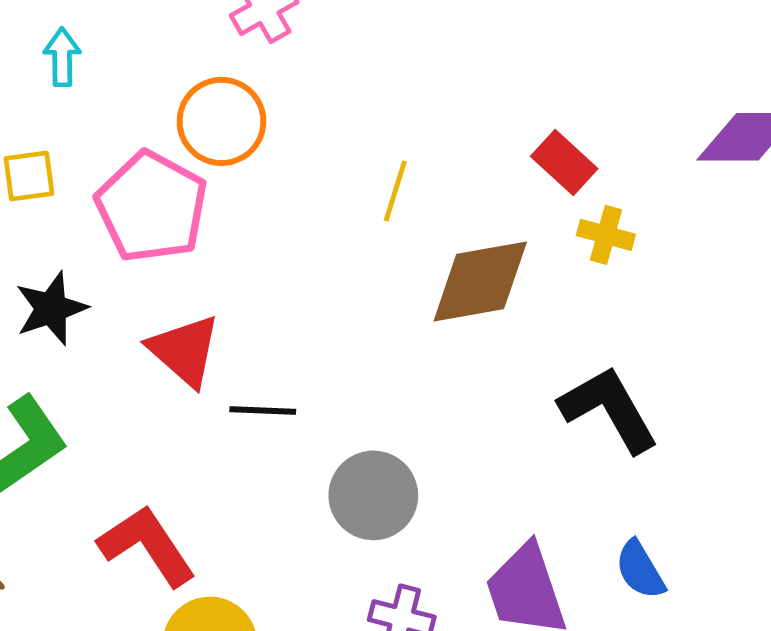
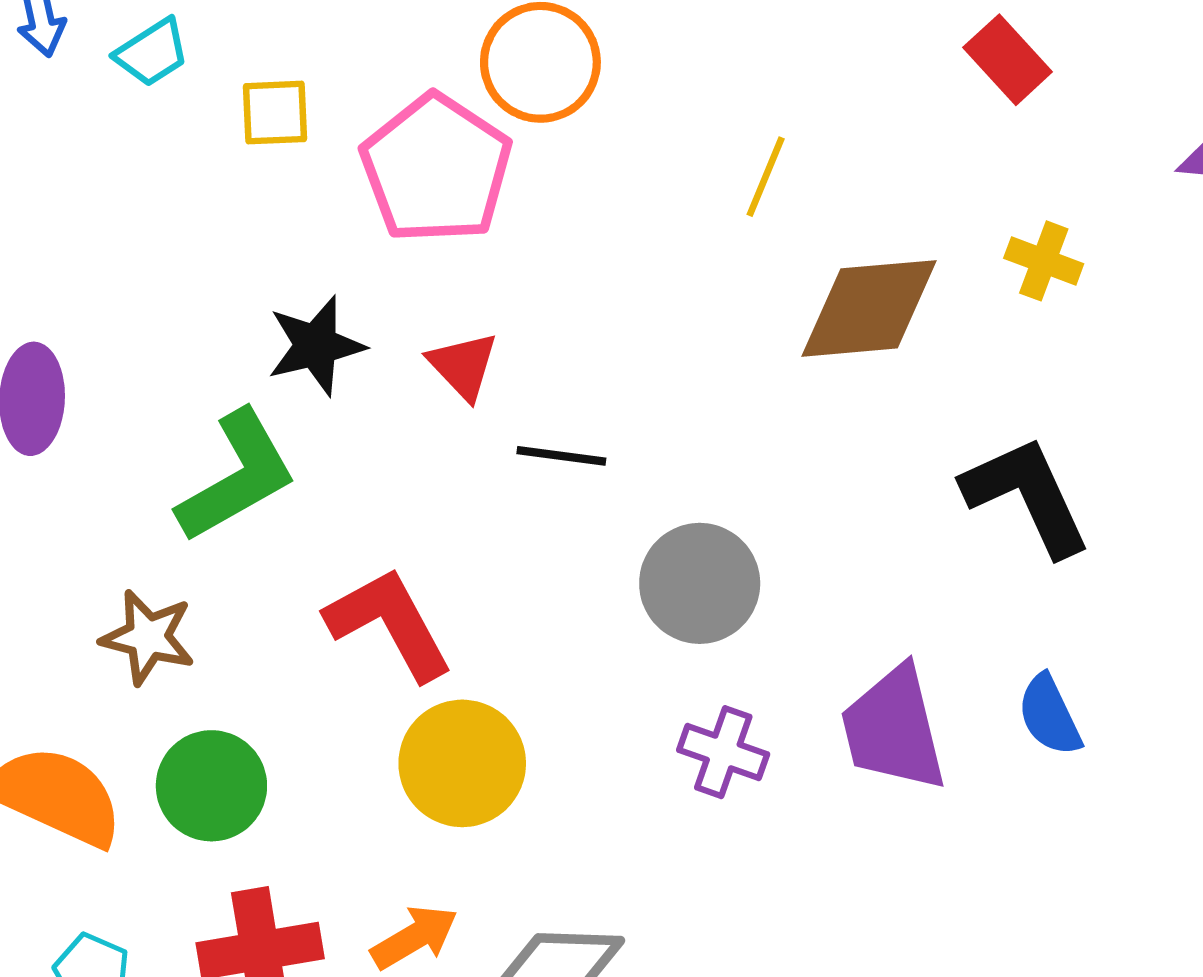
red rectangle: (564, 162) -> (1008, 60), moved
black star: (51, 308) -> (316, 346), moved
red triangle: (184, 350) -> (463, 366), size x0.7

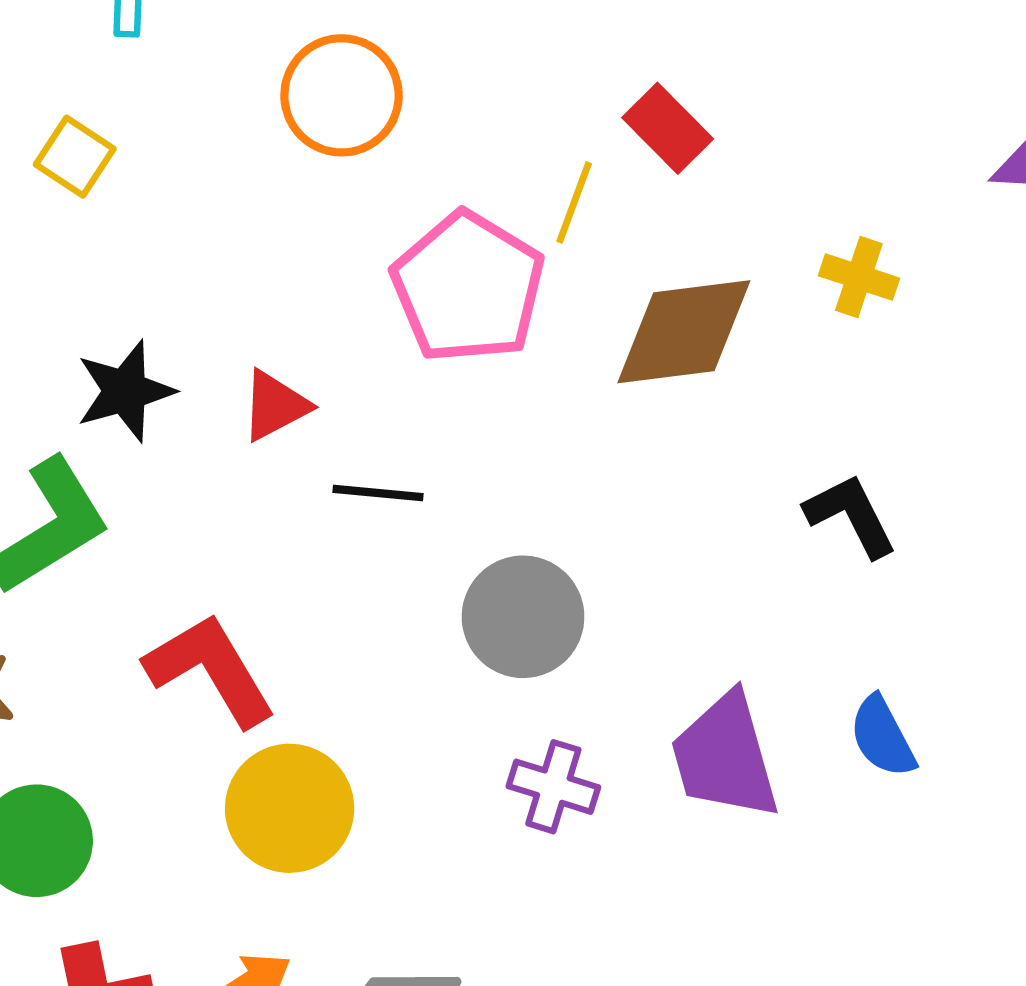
red rectangle: (1008, 60) -> (668, 128), moved
yellow square: (275, 113) -> (75, 157), turned 38
pink pentagon: (436, 169) -> (468, 287), moved
red triangle: (463, 366) -> (275, 406), turned 48
black L-shape: (1027, 496) -> (851, 515), size x0.7

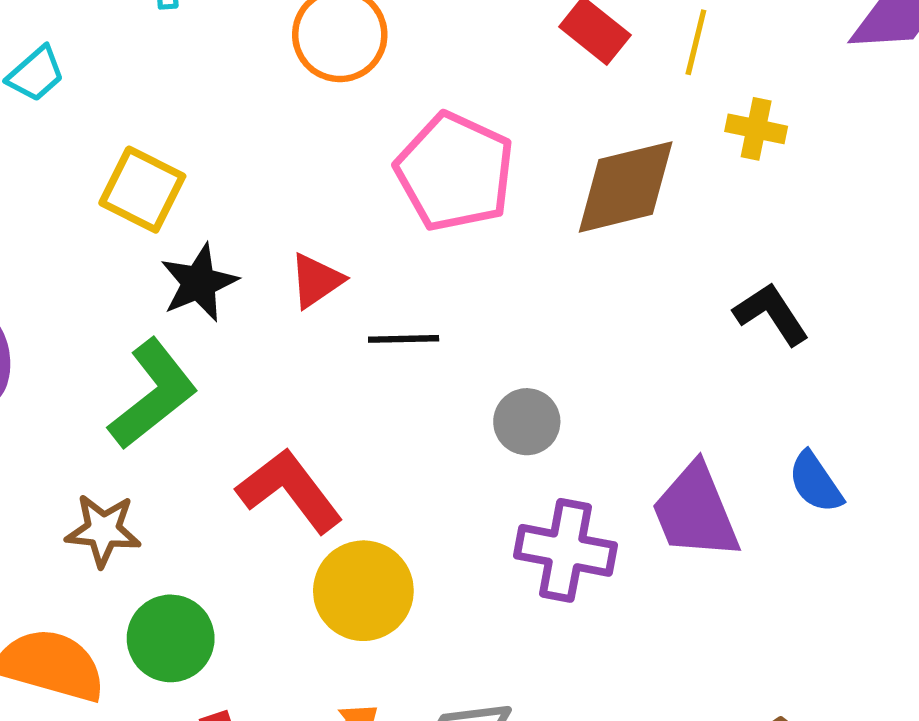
yellow square: (75, 157) -> (142, 190), moved, size x1.4
yellow line: (574, 202) -> (696, 42), moved
gray circle: (523, 617) -> (527, 422), size x0.7
purple cross: (553, 787) -> (565, 550), size x1.4

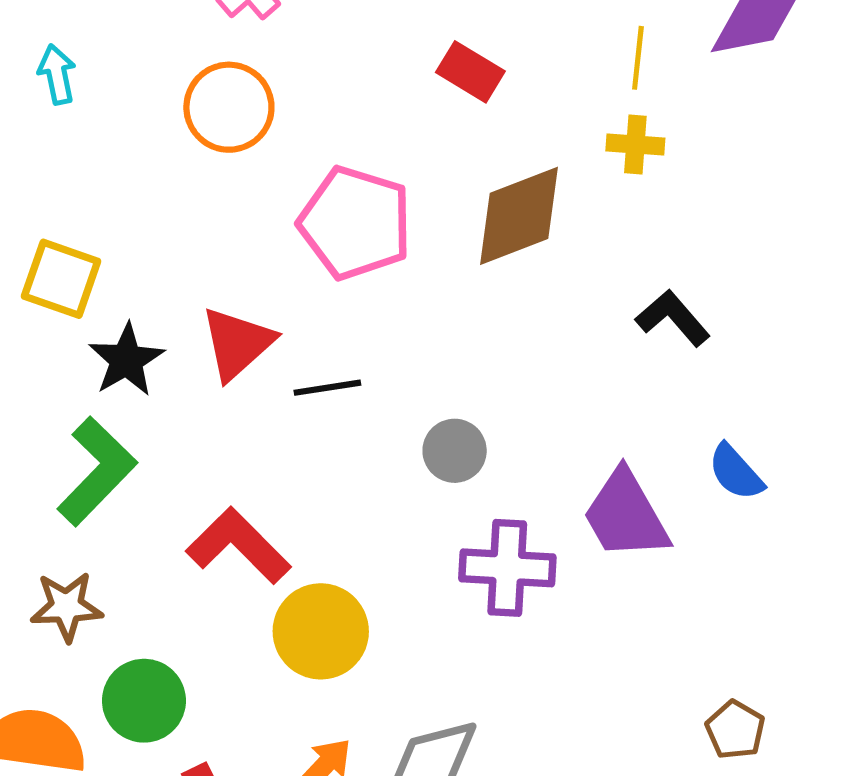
yellow line: (696, 42) -> (638, 58), moved
red triangle: (316, 281) -> (237, 343), size x1.4

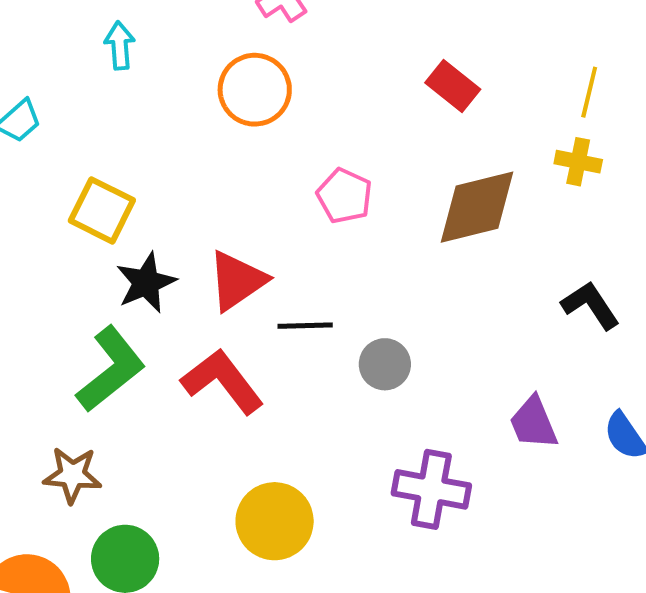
pink pentagon: (355, 223) -> (344, 196), size x0.6
gray circle: (455, 451) -> (385, 364), moved
purple trapezoid: (626, 515) -> (534, 423), moved, size x0.7
red L-shape: (238, 546) -> (222, 381), moved

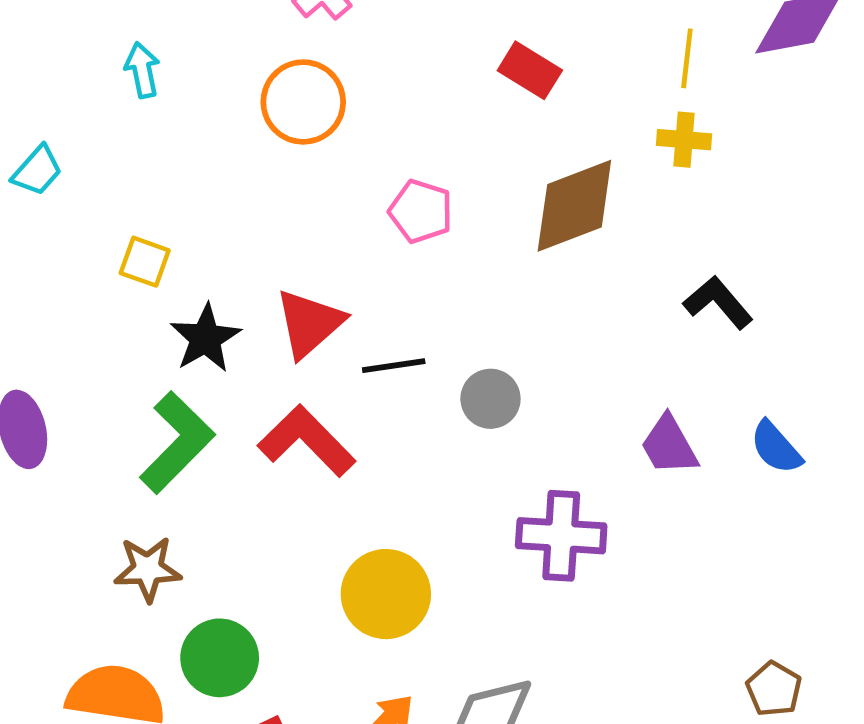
yellow square: (102, 210) -> (145, 262), size x0.7

